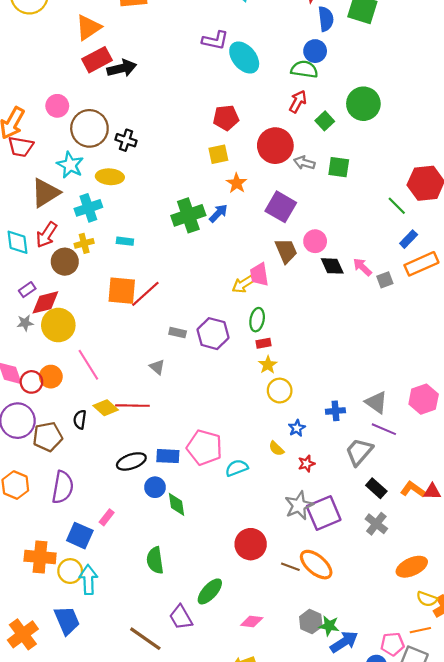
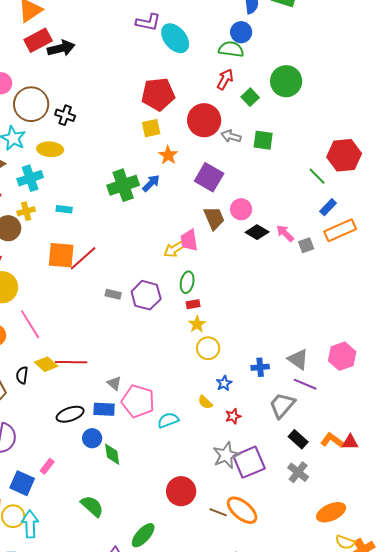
red pentagon: (226, 118) -> (158, 94), size x1.4
black diamond: (332, 266) -> (257, 232), turned -35
gray triangle: (157, 367) -> (114, 383), moved
green semicircle: (155, 560) -> (92, 506), turned 140

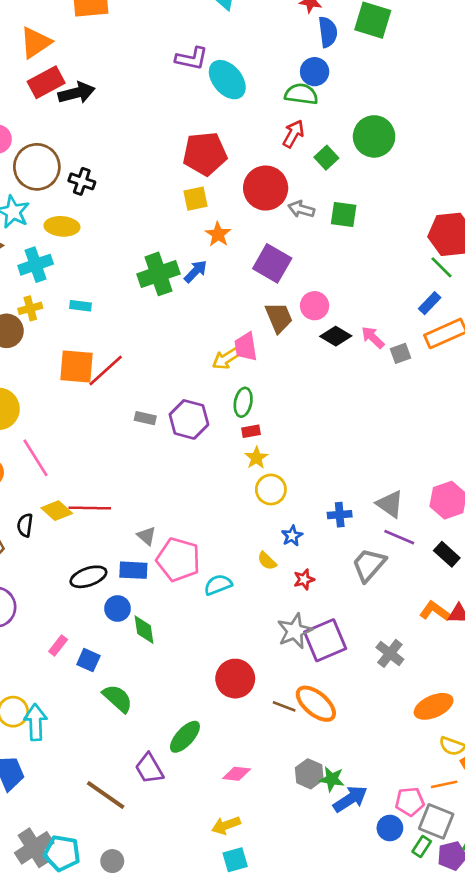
green line: (317, 176) -> (441, 267), moved
black rectangle: (298, 439) -> (447, 554), moved
blue square: (22, 483) -> (88, 660), moved, size x0.7

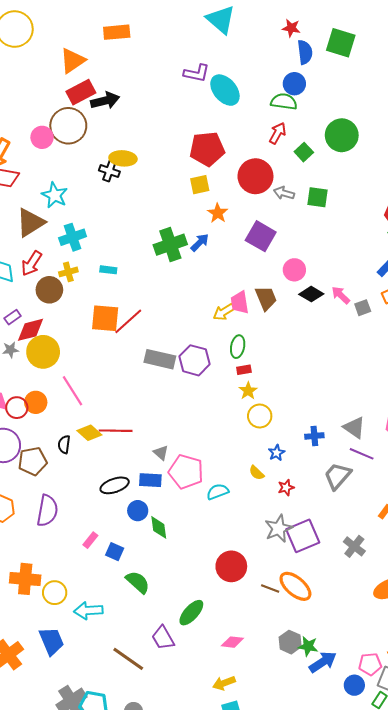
brown circle: (37, 167) -> (68, 126), moved
yellow ellipse: (62, 226) -> (123, 158), moved
brown trapezoid: (279, 318) -> (266, 298), moved
gray rectangle: (145, 418) -> (160, 359), size x1.8
cyan arrow: (36, 722) -> (88, 611), moved, turned -92

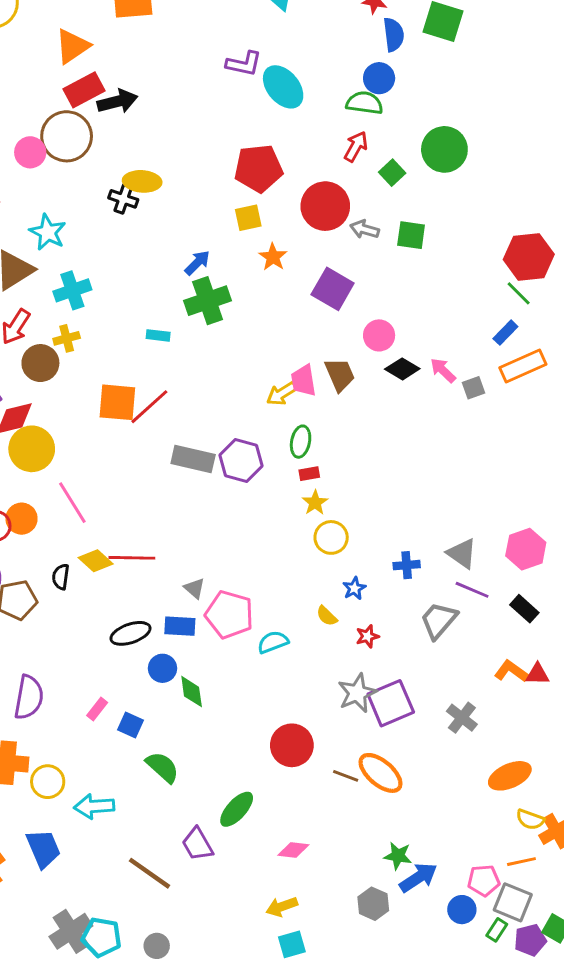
blue arrow: (200, 243) -> (197, 263), moved
cyan rectangle: (108, 270) -> (158, 335), moved
purple semicircle: (47, 511) -> (29, 697), moved
gray hexagon: (290, 642) -> (373, 904), moved

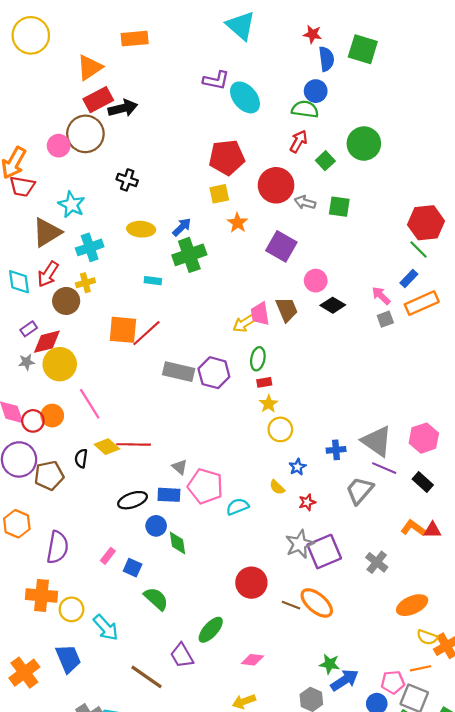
yellow ellipse: (142, 181) -> (141, 229), moved
pink arrow: (443, 370) -> (381, 296), moved
gray triangle: (462, 553) -> (377, 441), size x1.4
cyan arrow: (94, 806) -> (106, 628), turned -128

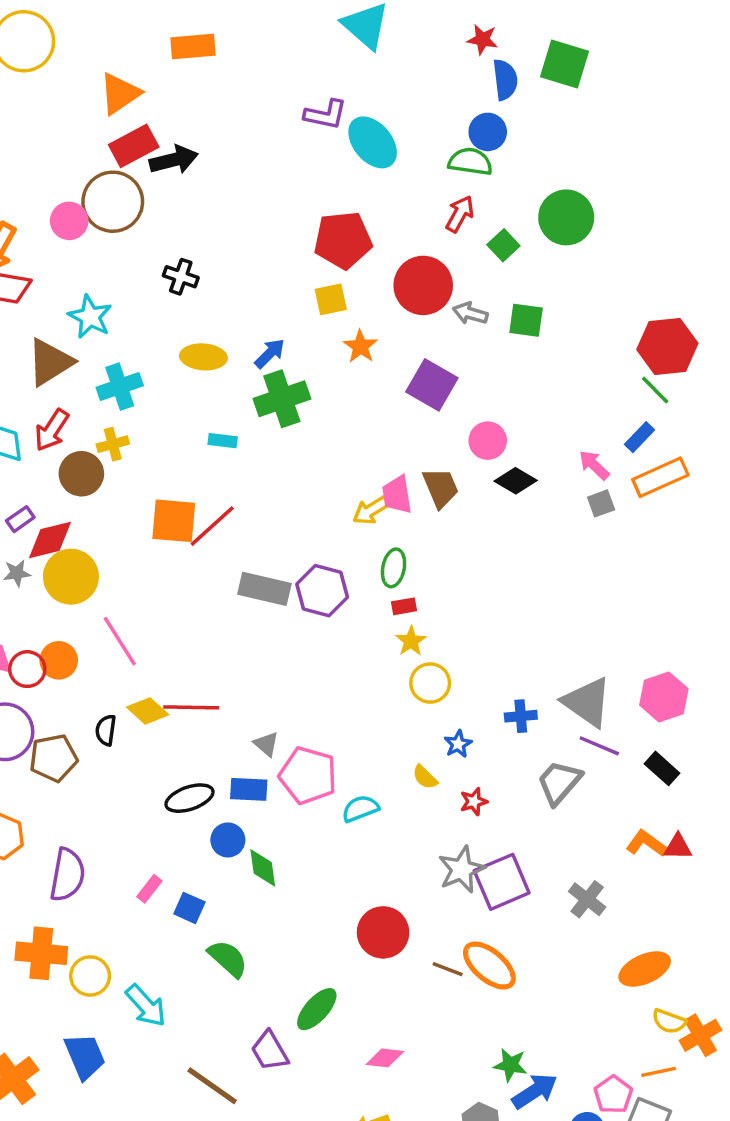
pink pentagon: (393, 682) -> (613, 1095), turned -30

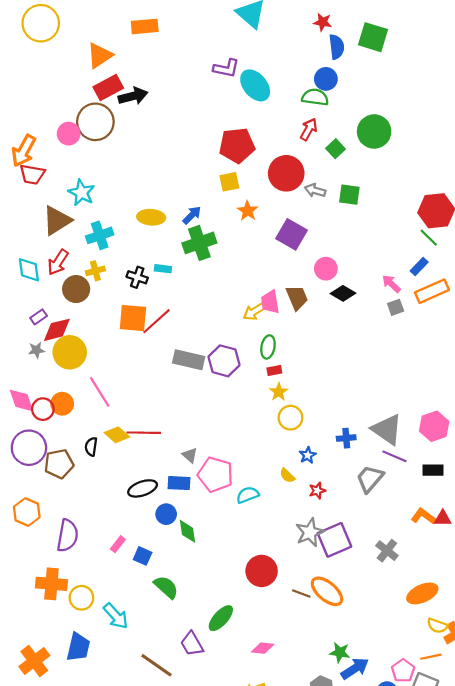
black cross: (181, 277) -> (137, 277), moved
black rectangle: (662, 768) -> (433, 470), turned -42
blue trapezoid: (85, 1056) -> (78, 647), turned 36

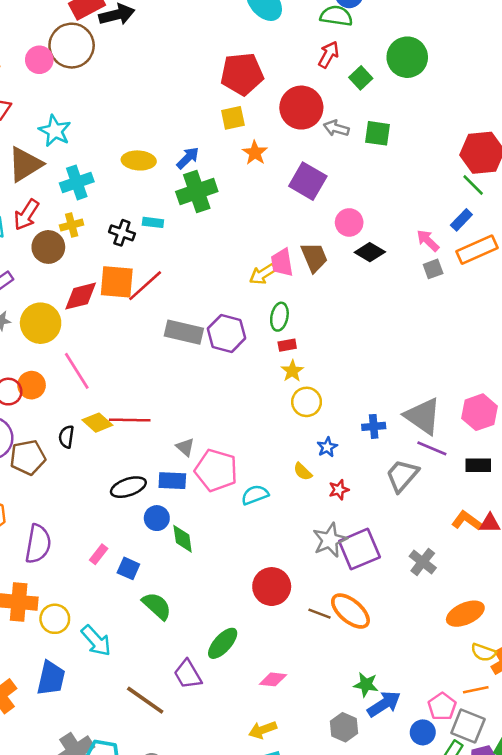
red diamond: (57, 330) -> (81, 296), moved

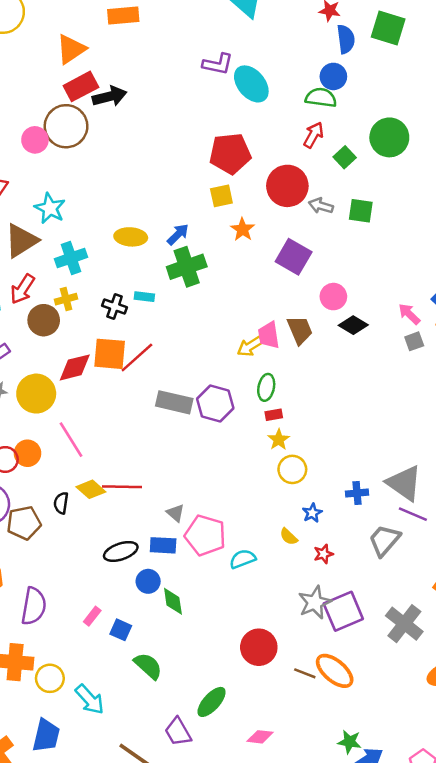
gray cross: (423, 562) -> (404, 624), size x1.4

